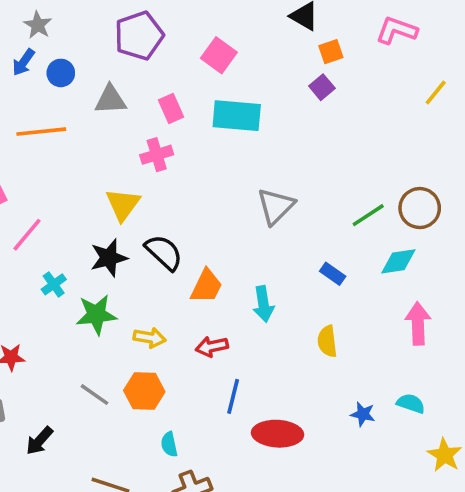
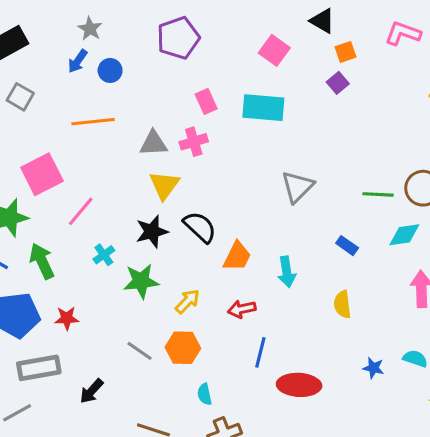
pink square: (219, 55) -> (274, 50), moved
gray triangle: (111, 100) -> (153, 143), moved
green line: (368, 215) -> (378, 194), turned 36
yellow arrow: (150, 338) -> (188, 301), turned -56

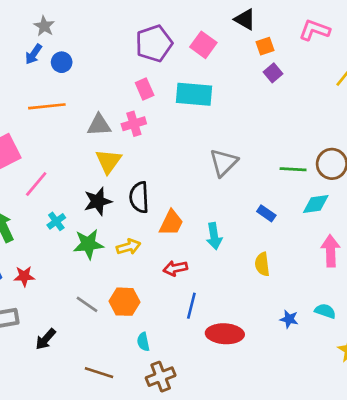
purple pentagon: (178, 38) -> (154, 43), moved
purple square: (338, 83) -> (273, 73), moved
black semicircle: (200, 227) -> (139, 197), turned -136
yellow arrow: (188, 301) -> (129, 247), moved, turned 30

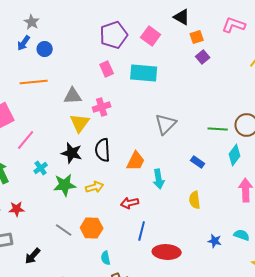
pink cross: (134, 124) -> (102, 107), moved
black star: (98, 201) -> (72, 153), turned 30
cyan diamond: (316, 204) -> (235, 155), turned -45
orange trapezoid: (171, 223) -> (136, 161), moved

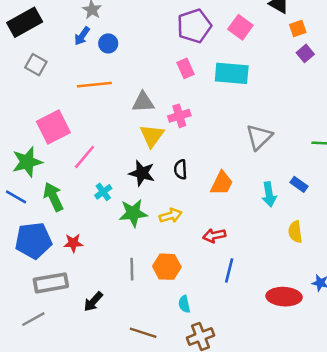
black semicircle: (103, 150) -> (181, 169), size x0.7
cyan arrow: (159, 179) -> (269, 194), moved
gray line: (64, 230) -> (132, 269), turned 54
red ellipse: (167, 252) -> (284, 297), moved

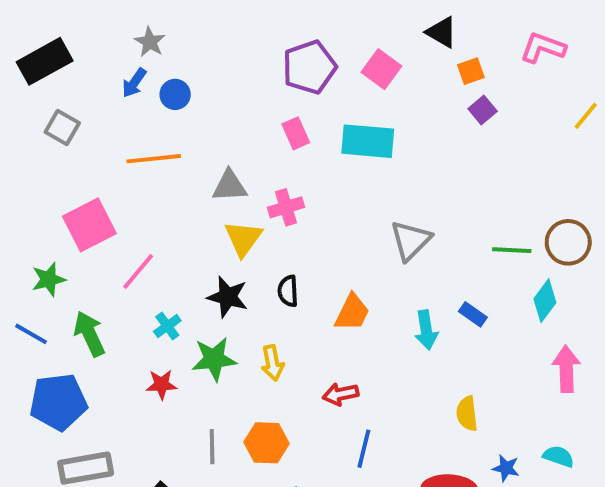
green star: (27, 162) -> (49, 279), size x0.7
yellow arrow: (171, 216) -> (272, 363), turned 95
yellow semicircle: (295, 232) -> (467, 414), moved
red star: (73, 243) -> (161, 384), moved

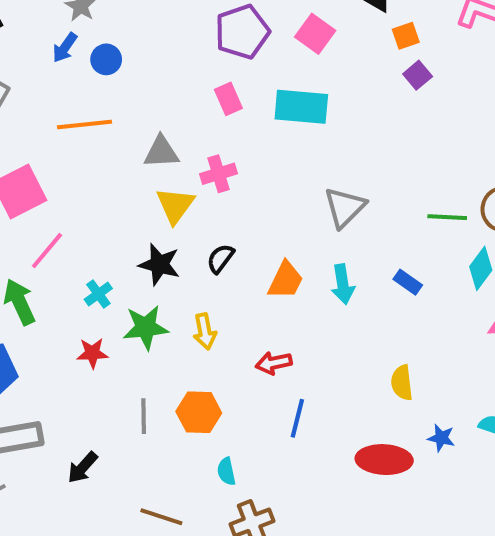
pink line: (138, 272) -> (47, 251), moved
black semicircle: (288, 291) -> (220, 258), turned 40
cyan arrow: (426, 330) -> (343, 284), moved

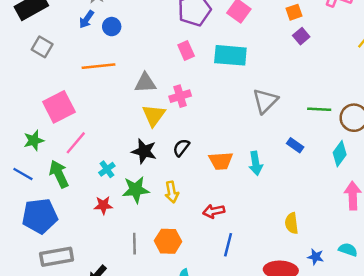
gray triangle: (345, 207) -> (265, 101), moved
green line: (447, 217) -> (319, 109), moved
orange trapezoid: (286, 280) -> (221, 161), turned 60
blue rectangle: (408, 282) -> (295, 145), moved

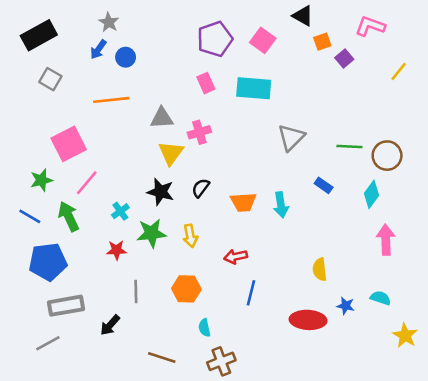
purple square: (301, 36) -> (344, 58), moved
gray line: (134, 244) -> (136, 291), moved

